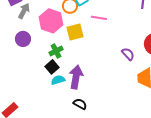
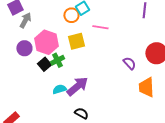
pink hexagon: (51, 21) -> (46, 42), moved
black square: (52, 67) -> (44, 64), moved
purple arrow: (76, 77) -> (77, 86), turned 40

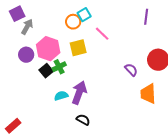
pink line: (100, 27) -> (102, 34), turned 35
purple arrow: (77, 86) -> (79, 93), turned -30

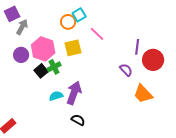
purple line: (146, 17) -> (137, 47), moved
orange trapezoid: (148, 94) -> (143, 94), turned -40

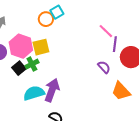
pink line: (97, 34) -> (106, 31), moved
yellow square: (73, 48) -> (41, 47), moved
cyan semicircle: (56, 96) -> (34, 93), size x1.5

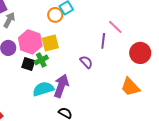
purple line: (115, 44) -> (103, 41), moved
purple semicircle: (104, 67) -> (86, 62), moved
black square: (19, 68) -> (28, 64), turned -32

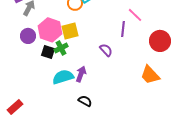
purple arrow: (61, 86) -> (81, 74), size x0.7

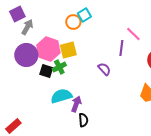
purple circle: (28, 36) -> (26, 55), size x1.5
purple arrow: (81, 74) -> (76, 104), moved
black semicircle: (85, 101) -> (83, 120), turned 56

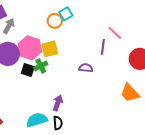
purple semicircle: (104, 69) -> (86, 68), turned -40
cyan semicircle: (61, 96) -> (37, 120), moved
black semicircle: (83, 120) -> (58, 123), moved

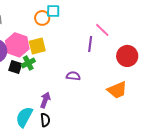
cyan square: (66, 14) -> (53, 11), turned 32
purple semicircle: (86, 68) -> (73, 76), moved
orange trapezoid: (130, 93) -> (117, 90), turned -70
cyan semicircle: (37, 120) -> (24, 117), turned -45

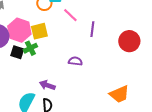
pink line: (102, 30) -> (70, 15), moved
orange trapezoid: (117, 90) -> (119, 94), moved
purple arrow: (45, 100) -> (47, 85), turned -91

